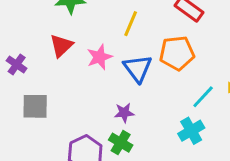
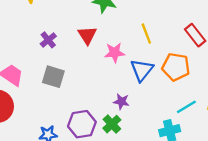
yellow line: (131, 24) -> (146, 34), turned -60
red triangle: (61, 46) -> (87, 35), turned -36

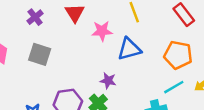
orange pentagon: (176, 67) -> (178, 55), moved
blue triangle: (142, 70) -> (129, 49), turned 35

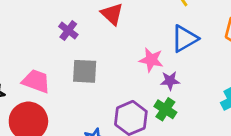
pink star: (102, 31) -> (151, 60), moved, turned 30

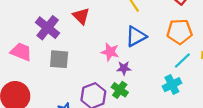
purple cross: (68, 30) -> (48, 28), size x1.6
pink trapezoid: (36, 81) -> (21, 52), moved

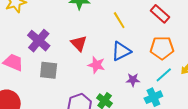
red triangle: (81, 16) -> (79, 43), moved
purple star: (124, 68) -> (133, 80), moved

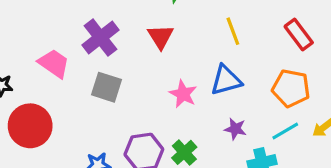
red triangle: (79, 43) -> (161, 37), moved

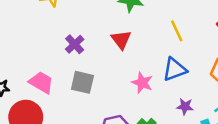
purple cross: (100, 38) -> (75, 44), size x0.7
pink trapezoid: (54, 63) -> (41, 82), moved

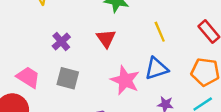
pink star: (142, 83) -> (125, 80), size x1.4

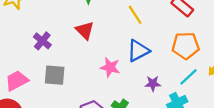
pink trapezoid: (28, 77) -> (17, 81), turned -50
pink star: (125, 80) -> (110, 67), size x0.7

